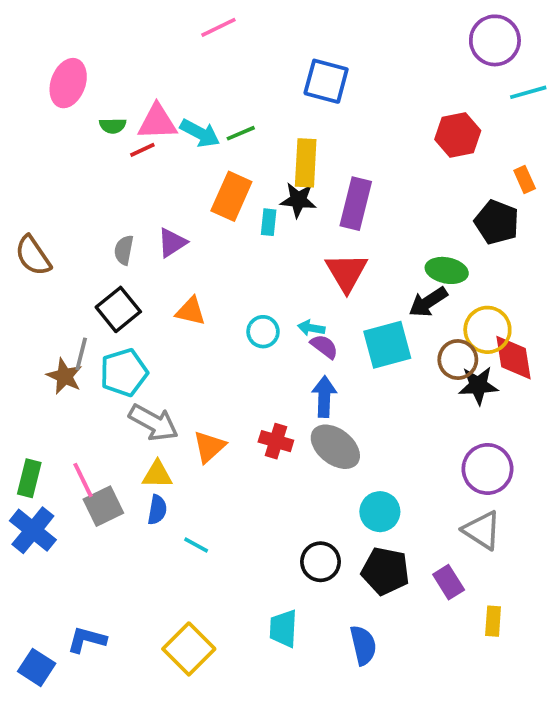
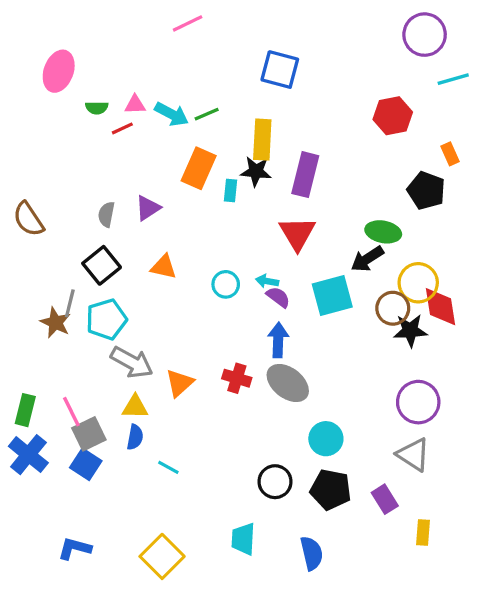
pink triangle: (157, 122) -> (135, 105), size x0.6
blue square: (37, 667) -> (86, 464), moved

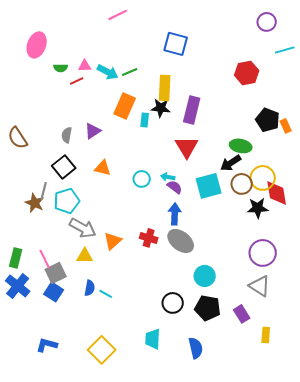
purple circle: (425, 35) -> (267, 22), size x0.7
orange rectangle: (450, 154) -> (286, 126), moved
brown circle: (393, 308) -> (242, 184), moved
blue semicircle: (135, 437) -> (90, 288), moved

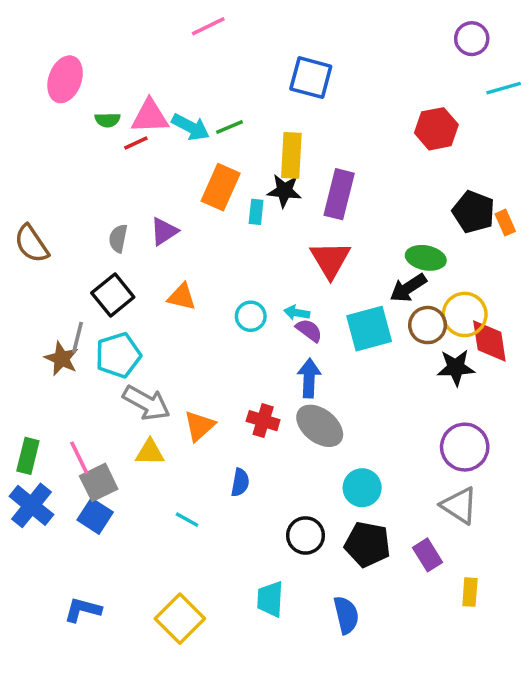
pink triangle: (85, 66) -> (150, 116), size x1.6
blue semicircle: (90, 288) -> (240, 482), moved

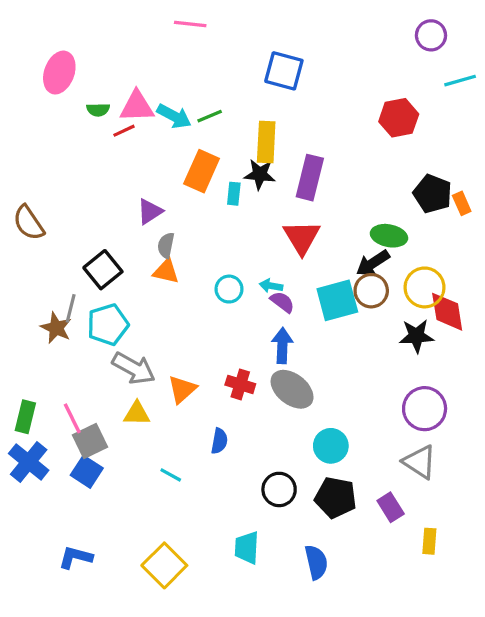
pink line: (208, 26) -> (190, 24), turned 32
gray semicircle: (118, 238) -> (166, 245), moved
brown circle: (428, 325) -> (371, 291), moved

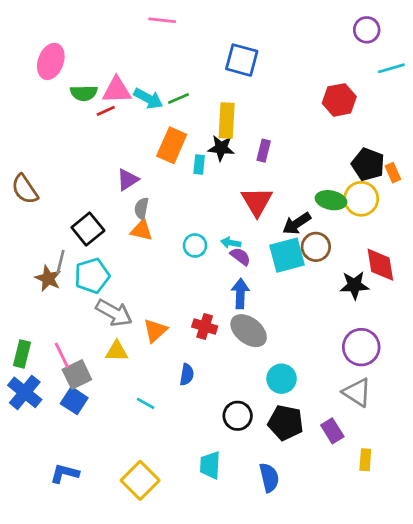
green semicircle: (98, 110) -> (84, 93), size x1.4
purple rectangle: (310, 178) -> (264, 151), size x0.6
black arrow: (373, 263) -> (297, 224), moved
yellow circle: (425, 287) -> (361, 199), moved

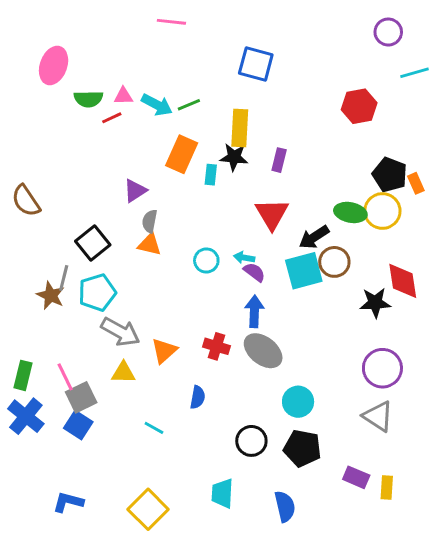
pink triangle: (117, 90) -> (123, 96), size x0.6
purple rectangle: (332, 431) -> (356, 477), moved, turned -35

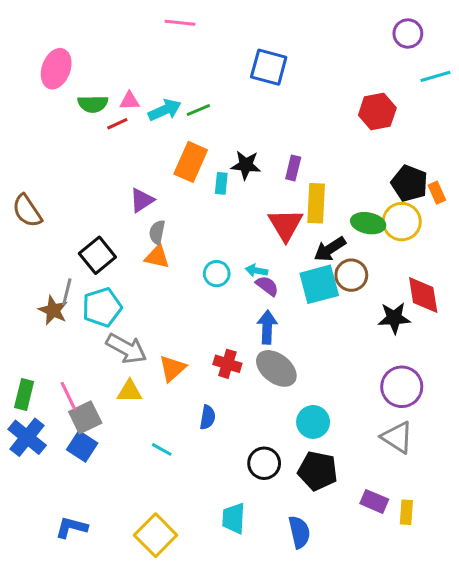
cyan arrow: (157, 105) -> (165, 110), turned -52
yellow rectangle: (240, 128) -> (316, 203), moved

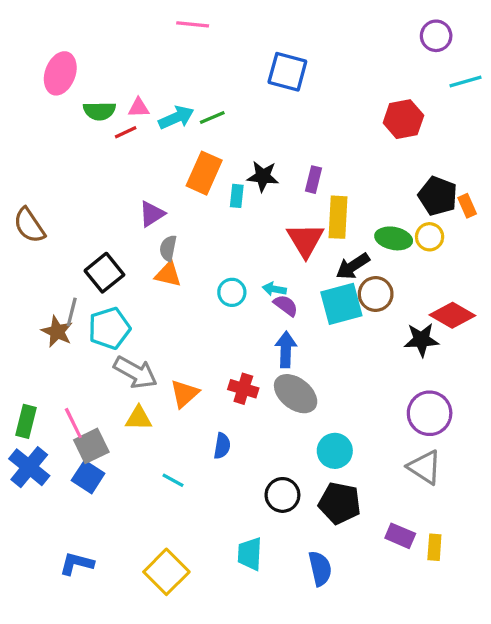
yellow circle: (402, 222) -> (430, 237), size x0.7
red diamond: (423, 295) -> (452, 315), turned -51

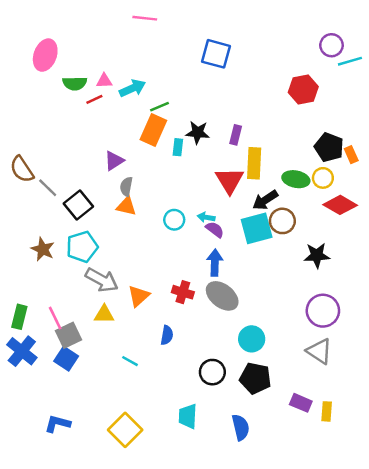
purple circle: (436, 36) -> (332, 45), moved
green line: (212, 118) -> (159, 107), moved
gray line: (72, 312) -> (48, 188), moved, turned -60
red diamond: (452, 315) -> (340, 205), moved

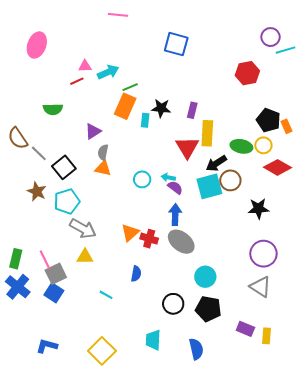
green semicircle: (75, 83) -> (53, 109), moved
brown star: (43, 249) -> (37, 191), moved
orange triangle: (139, 296) -> (130, 233), moved

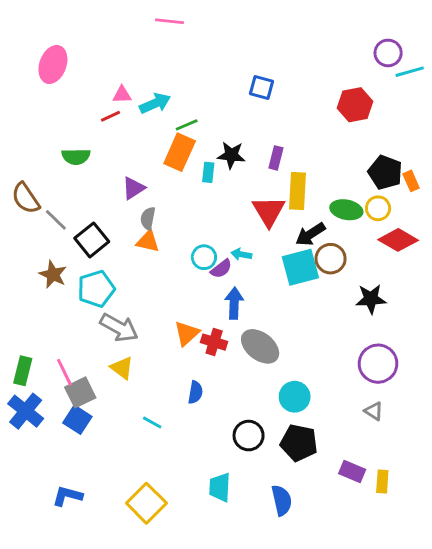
blue square: (176, 44) -> (262, 87), moved, size x0.7
purple semicircle: (175, 187) -> (221, 269), moved, turned 105
blue arrow: (175, 215) -> (234, 303), moved
yellow triangle: (85, 257) -> (122, 368), turned 36
gray triangle: (260, 287) -> (374, 411), size x0.6

